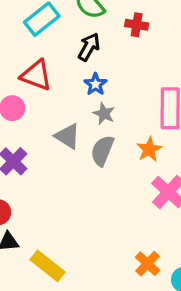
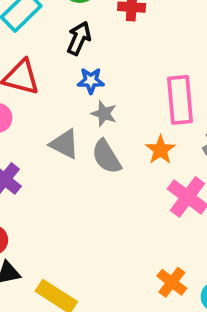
blue star: (95, 84) -> (91, 81), turned -30
gray semicircle: (102, 151) -> (106, 157), turned -48

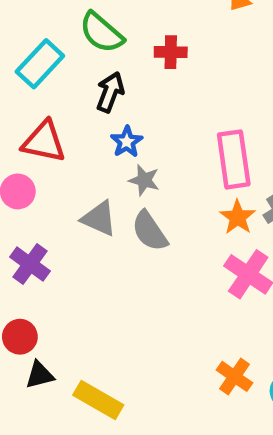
blue star: (91, 81) -> (127, 142), turned -30
orange star: (160, 150) -> (238, 217), moved

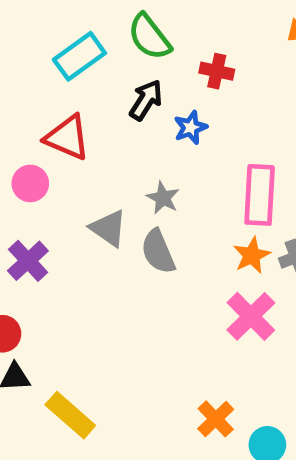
blue star: (127, 142) -> (190, 128), moved

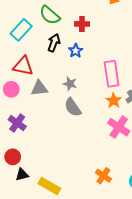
gray triangle: (108, 228) -> (39, 88), moved, turned -30
orange cross: (216, 419) -> (103, 176), moved

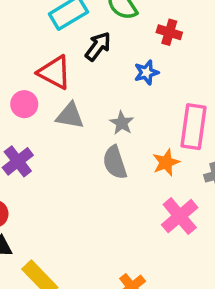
black arrow: (54, 43) -> (98, 46), moved
orange star: (114, 101) -> (166, 162), moved

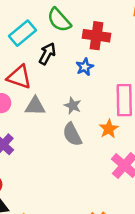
red cross: (169, 32) -> (97, 36), size x1.5

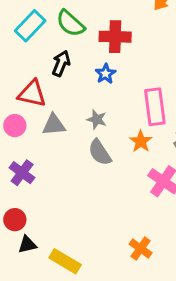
cyan rectangle: (23, 33) -> (30, 26), moved

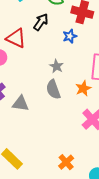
gray triangle: (54, 125) -> (21, 104), moved

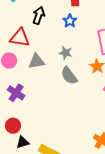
gray triangle: (21, 104) -> (37, 61), moved

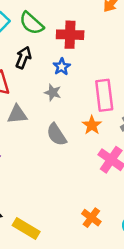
gray star: (66, 53) -> (53, 92), moved

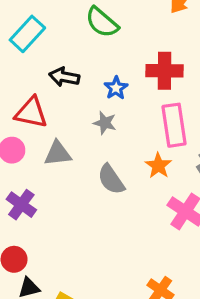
green semicircle: (32, 23) -> (102, 22), moved
red cross: (70, 35) -> (165, 71), moved
black arrow: (23, 58) -> (64, 77), turned -100

